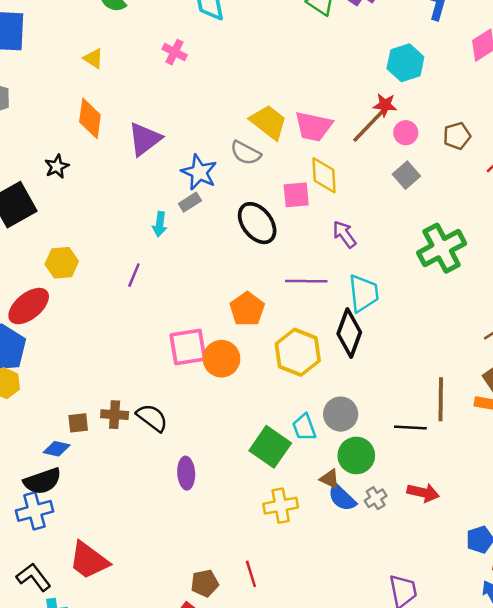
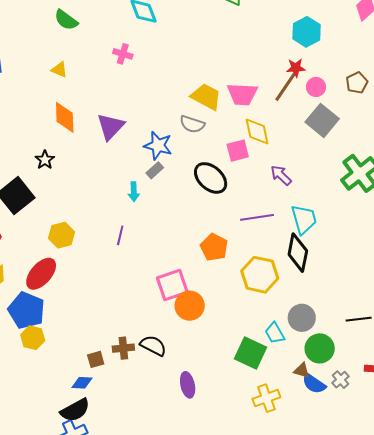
gray square: (406, 175) -> (322, 120), size x1.5
orange circle: (221, 359) -> (190, 306), moved

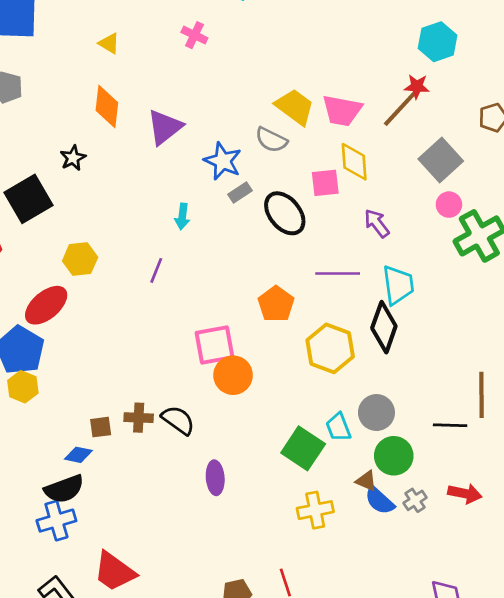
pink circle: (316, 87) -> (449, 205), moved
gray rectangle: (155, 170) -> (240, 193), moved

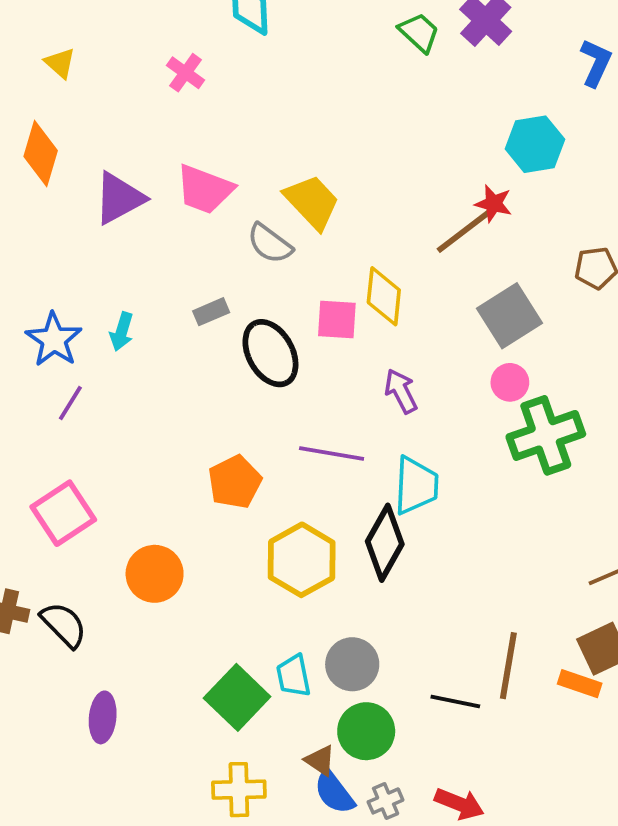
pink trapezoid: (342, 111) -> (205, 189), moved
blue star: (223, 161) -> (54, 340), moved
pink square: (214, 345) -> (63, 513), moved, turned -33

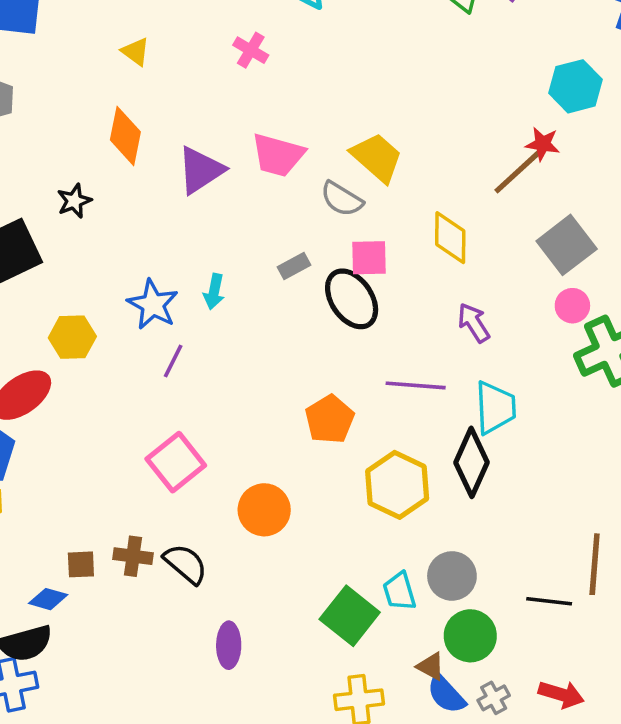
pink square: (337, 320) -> (369, 258), moved

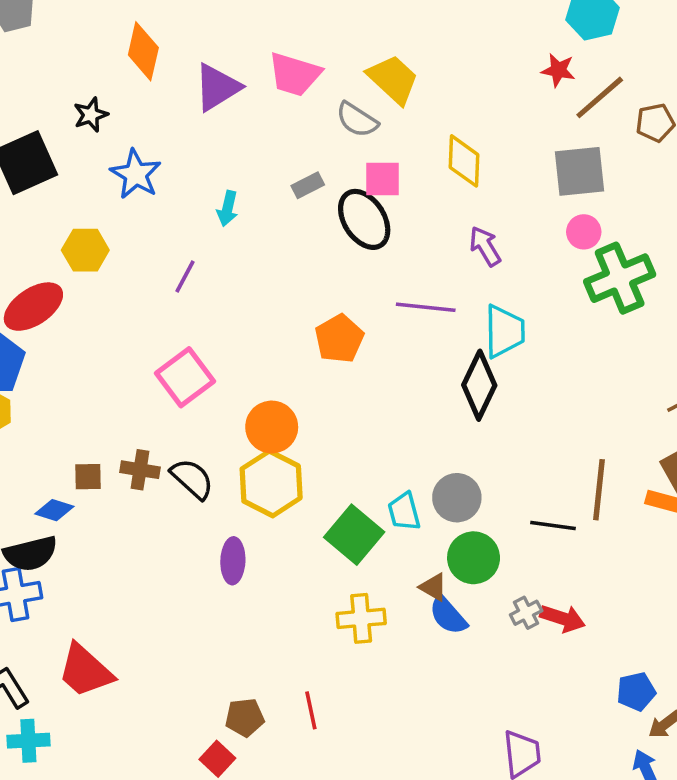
brown line: (517, 172) -> (600, 97), moved
gray square: (567, 245) -> (580, 171), turned 30
blue star: (153, 305) -> (136, 174), moved
yellow hexagon: (397, 485) -> (271, 483), moved
gray cross: (494, 698) -> (526, 613), moved

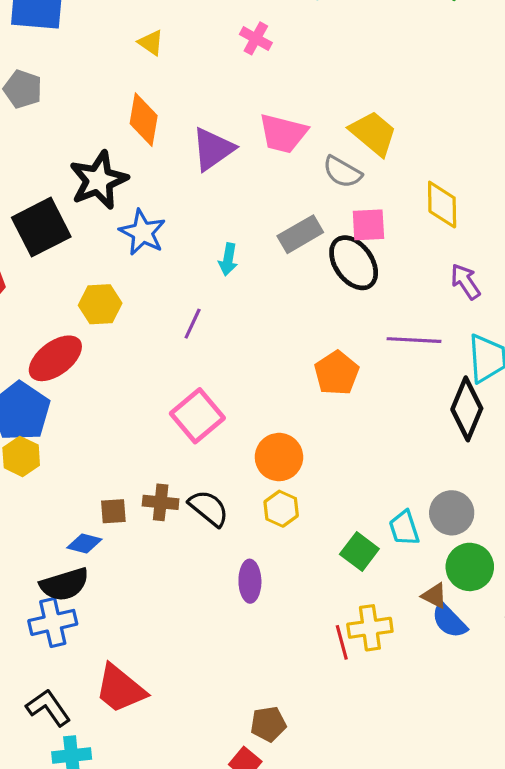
black star: (91, 115) -> (99, 180), size x1.8
gray rectangle: (308, 185) -> (300, 234), size x1.5
yellow hexagon: (271, 483) -> (281, 509), size x0.6
green square: (354, 535) -> (359, 551), size x0.7
red line: (311, 710) -> (342, 642), moved

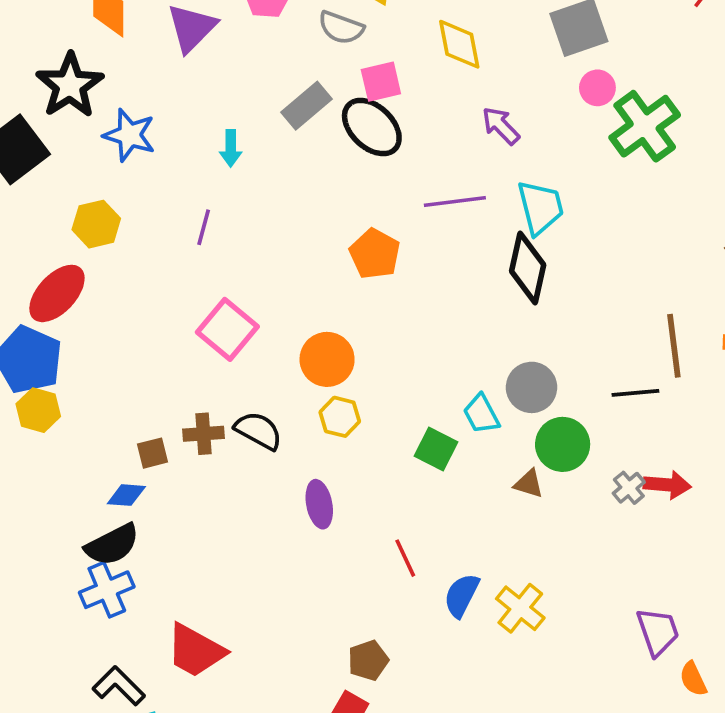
blue semicircle: (449, 621) -> (462, 595), moved, turned 81
yellow cross: (370, 628) -> (520, 608), moved, turned -33
red line: (342, 642) -> (405, 558), moved

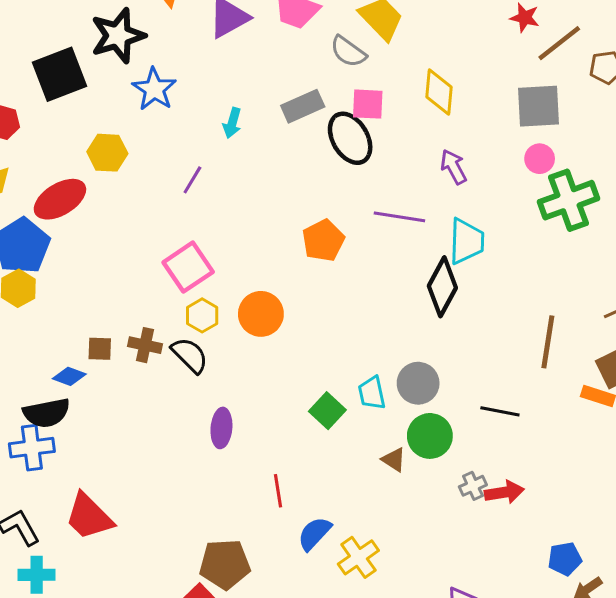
brown line: (674, 346) -> (548, 342), moved
yellow hexagon: (340, 417) -> (202, 315), moved
red arrow: (667, 485) -> (504, 492), turned -30
brown pentagon: (368, 660) -> (225, 564), size x1.5

